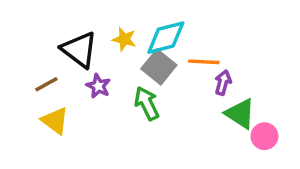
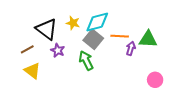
green triangle: (240, 114) -> (148, 39), moved, turned -30

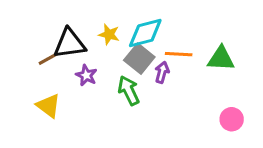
black triangle: (47, 29) -> (70, 44), turned -45
purple arrow: (131, 48) -> (162, 72), moved
brown line: (27, 49) -> (48, 59), moved

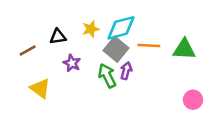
yellow star: (109, 34) -> (91, 29), turned -30
black triangle: (70, 44) -> (58, 37), size x0.6
brown line: (48, 59) -> (28, 50), moved
purple arrow: (162, 72) -> (126, 71), moved

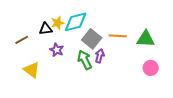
cyan diamond: (121, 28) -> (76, 22), moved
yellow star: (91, 29) -> (58, 23), moved
pink circle: (193, 100) -> (151, 68), moved

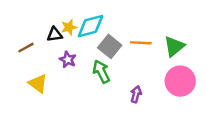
green triangle: (146, 39) -> (174, 46), turned -42
purple arrow: (100, 56) -> (136, 94), moved
pink circle: (151, 68) -> (180, 81), size x1.6

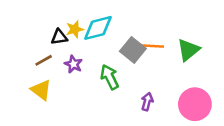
gray square: (110, 46) -> (133, 50), moved
brown line: (26, 48) -> (44, 60), moved
pink circle: (180, 81) -> (195, 104), moved

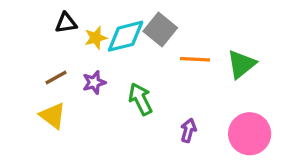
black triangle: (59, 37) -> (66, 23), moved
gray square: (133, 50) -> (160, 30), moved
purple star: (73, 64) -> (94, 82), turned 30

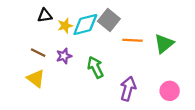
brown line: (56, 77) -> (38, 53), turned 56
purple arrow: (188, 130) -> (128, 89), size x1.5
pink circle: (250, 134) -> (170, 91), size x0.7

